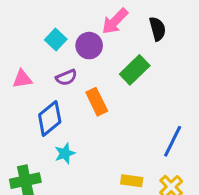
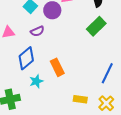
green rectangle: (135, 70) -> (96, 26), moved
orange rectangle: (97, 102) -> (57, 67), moved

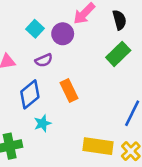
orange rectangle: (57, 67) -> (69, 91), moved
yellow rectangle: (80, 99) -> (98, 146), size x1.6

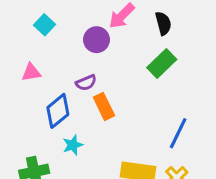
cyan square: (35, 29) -> (45, 25), moved
purple semicircle: (44, 60) -> (86, 83), moved

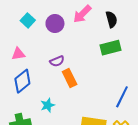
purple circle: (96, 40) -> (55, 24), moved
green rectangle: (162, 63) -> (110, 48), turned 30
blue diamond: (58, 111) -> (22, 81), moved

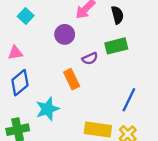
purple circle: (55, 24) -> (65, 34), moved
purple semicircle: (57, 61) -> (90, 59), moved
cyan star: (48, 105) -> (47, 109), size x1.5

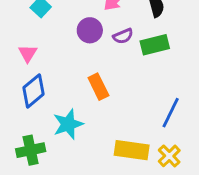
pink triangle: (15, 53) -> (28, 53), turned -49
purple semicircle: (90, 59) -> (123, 36), moved

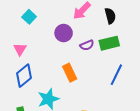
purple semicircle: (123, 36) -> (87, 45), moved
blue line: (171, 113) -> (116, 75), moved

